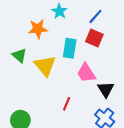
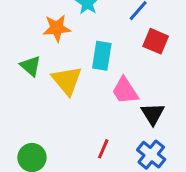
red square: (94, 38) -> (156, 41), moved
red line: (67, 104) -> (103, 149), moved

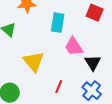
yellow triangle: (67, 80) -> (34, 62), moved

